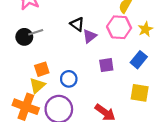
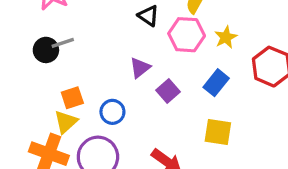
black triangle: (77, 24) -> (148, 16), moved
purple triangle: (90, 36) -> (140, 68), moved
purple square: (106, 65) -> (168, 91), turned -32

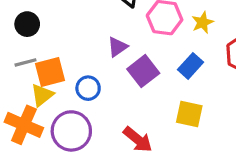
gray line: (63, 43) -> (25, 62), moved
purple square: (168, 91) -> (143, 71), size x1.4
orange square: (72, 98) -> (50, 72), size x1.4

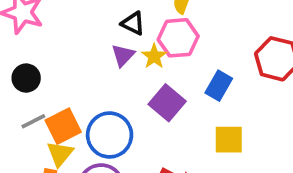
yellow star: (203, 22) -> (154, 56), moved
purple triangle: (117, 47) -> (123, 55), moved
blue circle: (88, 88) -> (110, 135), size x1.6

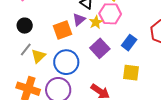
gray line: (33, 121) -> (26, 50), turned -32
orange square: (63, 126) -> (62, 30), moved
yellow triangle: (60, 154) -> (38, 56), moved

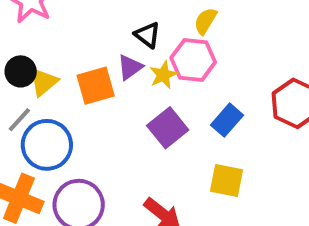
yellow triangle: (38, 56) -> (44, 82), moved
blue circle: (66, 62) -> (47, 145), moved

